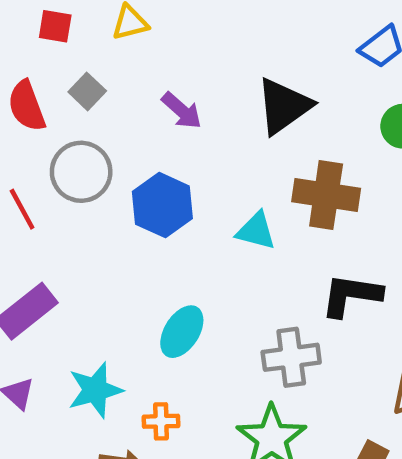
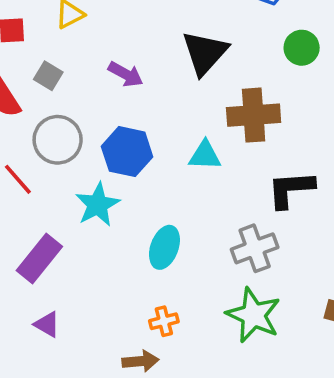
cyan star: (95, 390) -> (98, 205), moved

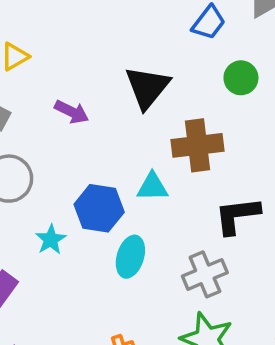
blue hexagon: (127, 152) -> (99, 208), moved
cyan star: (98, 205) -> (51, 240), size x0.7
cyan ellipse: (164, 247) -> (130, 257), moved

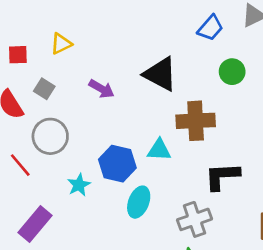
black triangle: (147, 87) -> (160, 74), turned -45

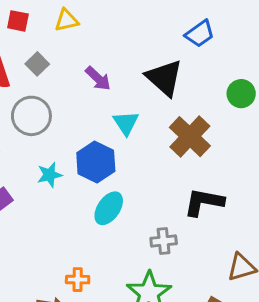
blue trapezoid: (210, 28) -> (200, 34), moved
brown cross: (196, 121) -> (190, 137), turned 33
cyan triangle: (159, 150) -> (126, 123), moved, turned 40
gray cross: (195, 219) -> (164, 241), size x0.7

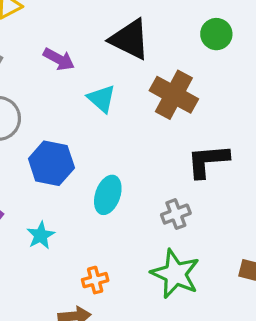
blue hexagon: (96, 162) -> (51, 163), moved
cyan star: (50, 175) -> (41, 235), moved

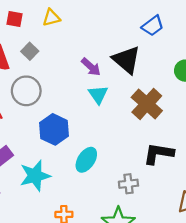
purple arrow: (59, 59) -> (91, 67), moved
cyan star: (41, 235) -> (35, 176), size x1.6

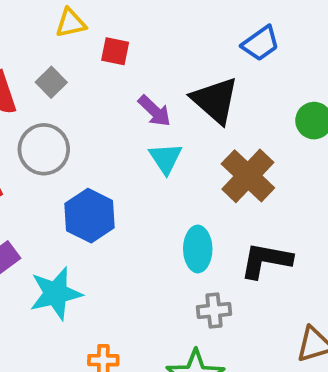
yellow triangle: (51, 18) -> (71, 23), moved
red square: (14, 19) -> (115, 51), moved
cyan ellipse: (86, 160) -> (198, 249), moved, turned -35

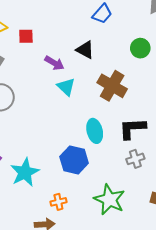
black triangle: (215, 100) -> (85, 50), size x0.7
blue hexagon: (90, 216) -> (74, 160), moved
gray cross: (214, 310) -> (135, 159), moved

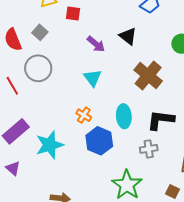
cyan triangle: (66, 87) -> (93, 78), moved
gray cross: (135, 159) -> (149, 149), moved
orange cross: (58, 202) -> (84, 115), moved, turned 35

